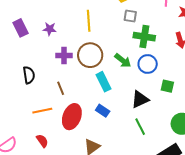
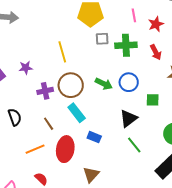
green cross: (144, 37) -> (126, 45), moved
cyan rectangle: (104, 82) -> (77, 113), moved

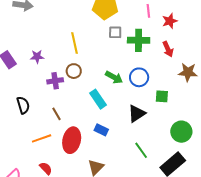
brown circle: (71, 85) -> (74, 71), moved, size x0.6
cyan rectangle: (77, 113) -> (98, 99), moved
green line: (134, 145) -> (141, 150), moved

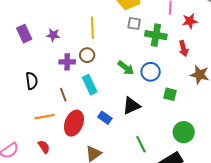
cyan rectangle: (98, 99) -> (90, 85), moved
black triangle: (137, 113) -> (131, 106), moved

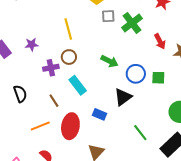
green cross: (156, 35) -> (132, 23), turned -35
red arrow: (184, 49) -> (160, 41), moved
blue circle: (151, 72) -> (136, 74), moved

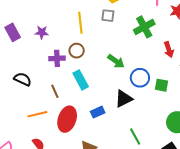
gray square: (108, 16) -> (108, 16), moved
black semicircle: (20, 94) -> (23, 79), turned -54
blue rectangle: (99, 114) -> (98, 112), turned -56

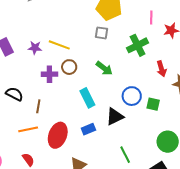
yellow line: (80, 23) -> (59, 45), moved, turned -65
green arrow: (116, 61) -> (104, 68), moved
cyan rectangle: (81, 80) -> (87, 98), moved
brown line: (55, 91) -> (38, 106), moved, turned 32

